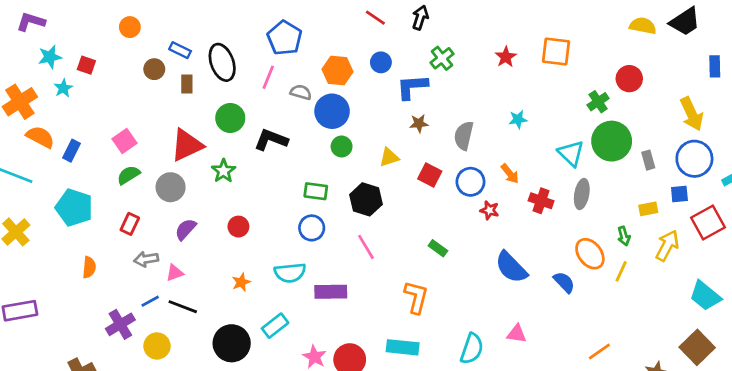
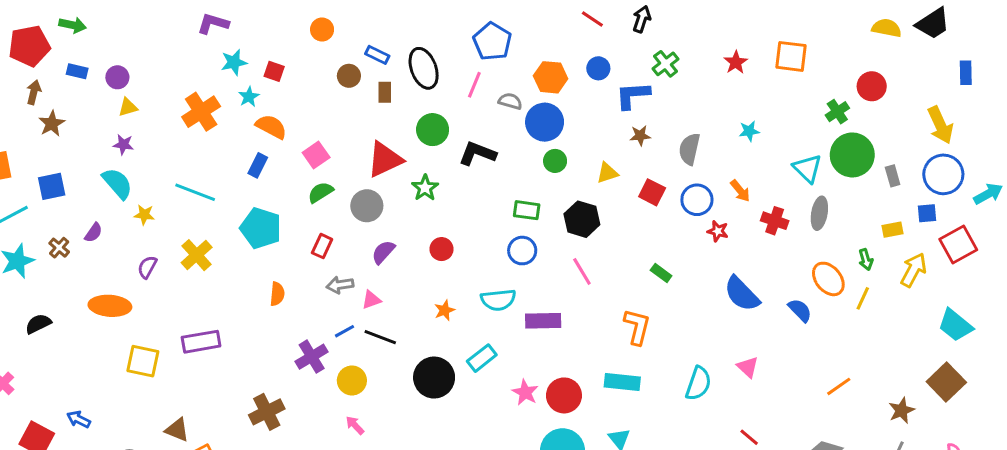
orange semicircle: (40, 137) -> (271, 127), moved
pink triangle: (517, 334) -> (748, 367), turned 35

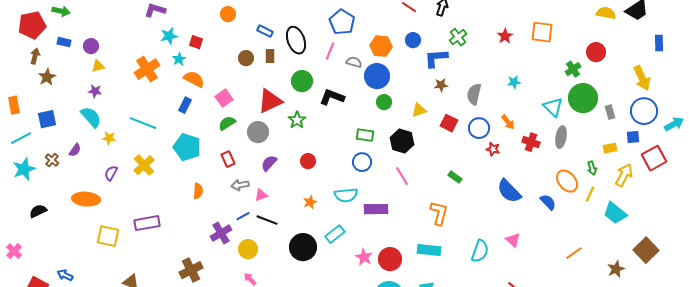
brown circle: (349, 76) -> (246, 58), moved
red rectangle: (322, 246) -> (228, 159), turned -49
cyan trapezoid: (955, 325) -> (615, 213), moved

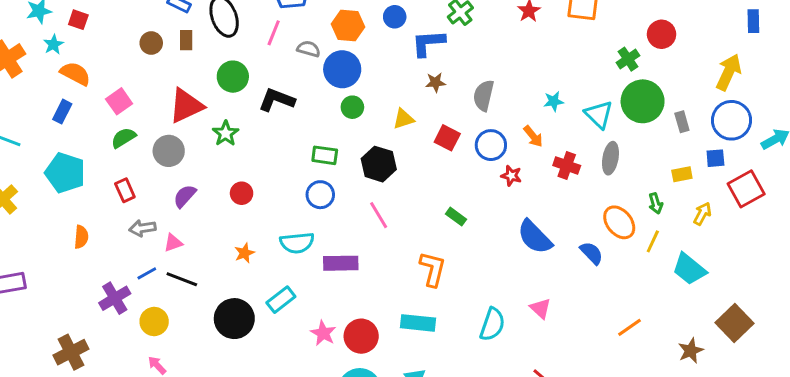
yellow arrow: (642, 78) -> (729, 72), turned -130
cyan star: (514, 82) -> (554, 101), moved
yellow arrow: (624, 175) -> (702, 214), size x0.7

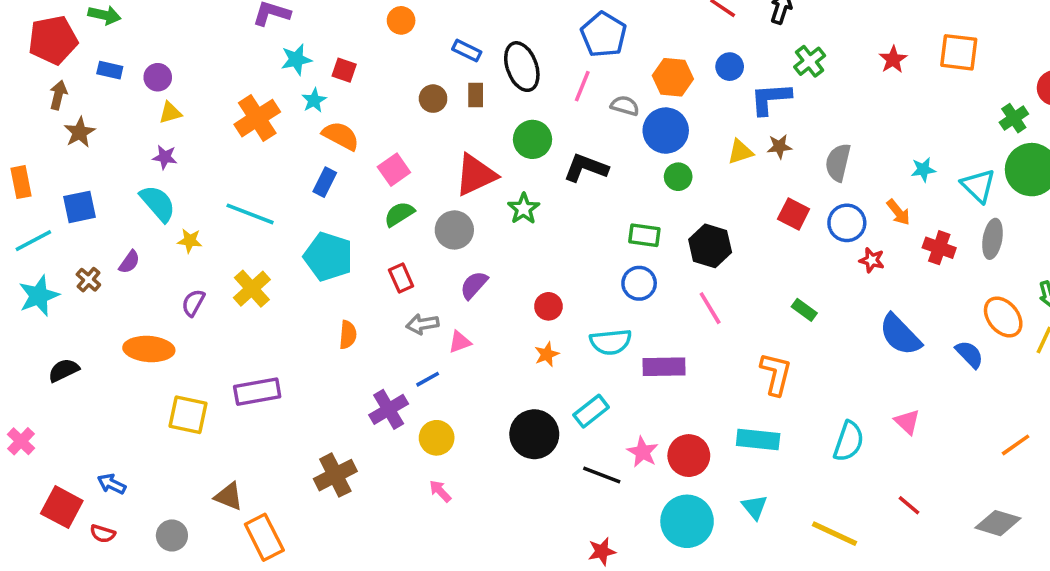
yellow triangle: (403, 119) -> (740, 152), moved
red circle: (242, 193) -> (548, 306), moved
black line: (182, 279) -> (602, 475), moved

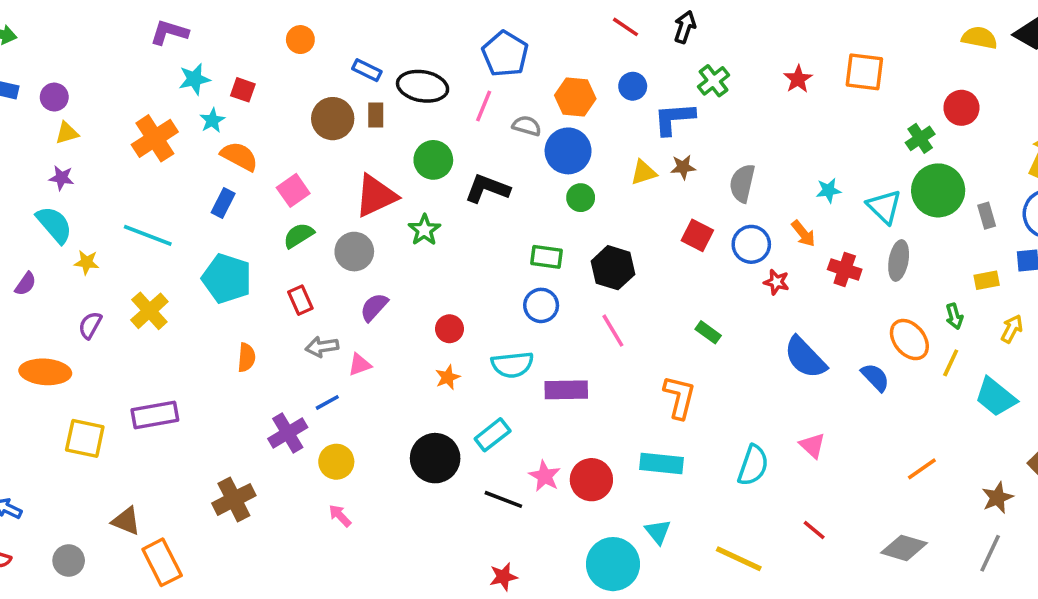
black ellipse: (522, 67) -> (423, 86), turned -60
brown circle: (433, 99) -> (333, 119), size x1.5
cyan circle: (687, 521) -> (613, 564), moved

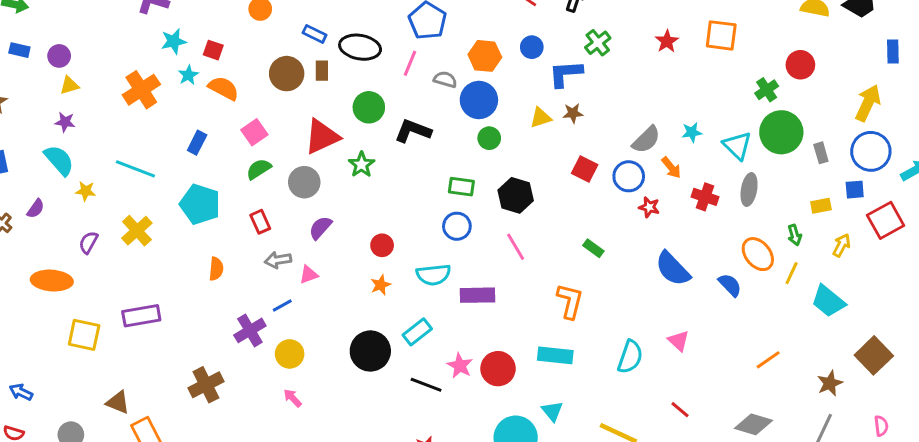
orange semicircle: (239, 156) -> (224, 88), moved
gray semicircle: (742, 183) -> (646, 140), moved, turned -148

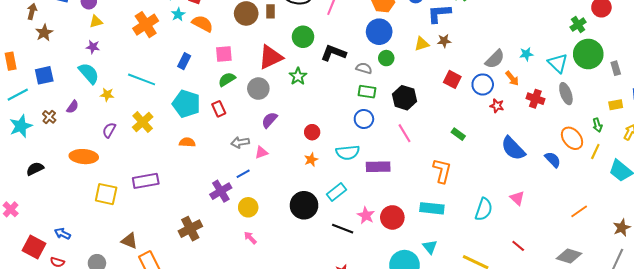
gray semicircle: (445, 79) -> (364, 68), moved
pink square: (254, 132) -> (224, 54), turned 30
gray ellipse: (749, 190) -> (566, 94), turned -30
red rectangle: (260, 222) -> (219, 109), moved
orange semicircle: (216, 269) -> (187, 142), moved, turned -91

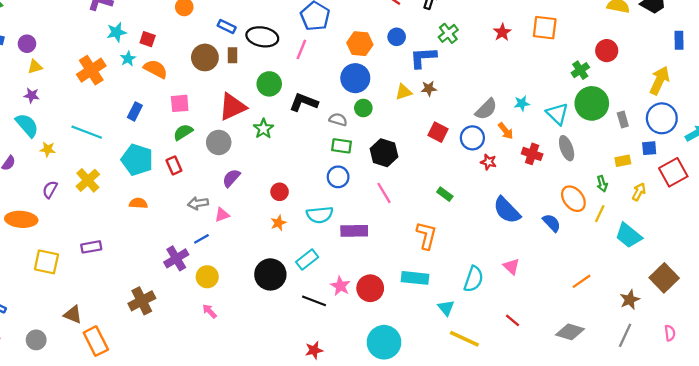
purple rectangle: (146, 181) -> (91, 247), size x0.7
cyan triangle: (430, 247) -> (446, 308), moved

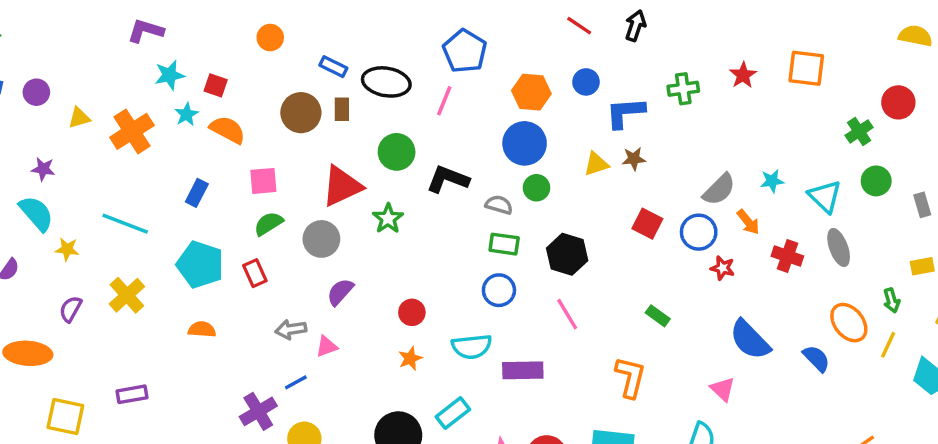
green cross: (448, 33) -> (683, 89), moved, turned 30
yellow triangle: (35, 67) -> (79, 118), moved
green circle: (592, 103) -> (876, 181), size x0.6
pink triangle: (511, 266) -> (723, 389), moved

